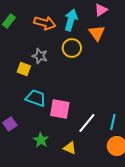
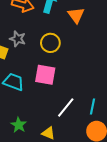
yellow circle: (72, 48) -> (50, 43), moved
pink square: (60, 109) -> (45, 75), moved

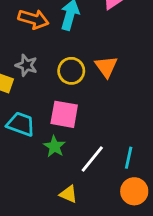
orange triangle: (76, 15) -> (106, 67), moved
green star: (19, 125) -> (54, 146), moved

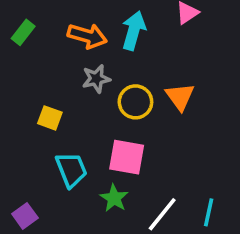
gray star: (26, 65) -> (96, 79), moved, turned -30
cyan trapezoid: (21, 124) -> (71, 170), turned 48

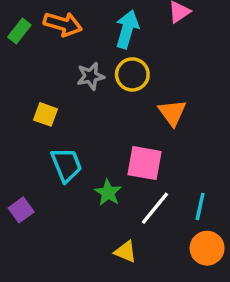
orange arrow: (87, 36) -> (63, 24), moved
orange triangle: (180, 97) -> (172, 113), moved
yellow circle: (135, 102) -> (132, 74), moved
pink square: (127, 157) -> (144, 163), moved

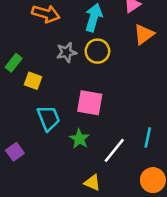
green rectangle: (19, 31) -> (14, 63), moved
orange triangle: (172, 113) -> (144, 34), moved, turned 30
pink square: (144, 163) -> (90, 103), moved
cyan line: (200, 206) -> (148, 138), moved

